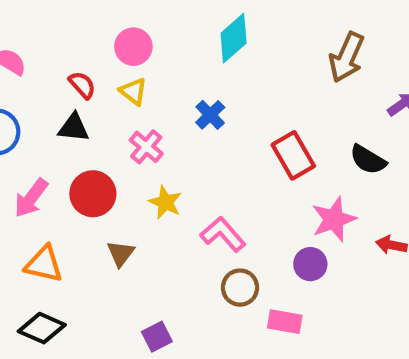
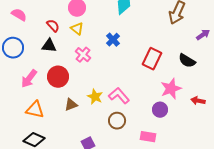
red rectangle: (293, 155) -> (152, 59), turned 55
yellow star: (165, 202) -> (95, 97), moved
brown triangle: (121, 253) -> (71, 105), turned 32
brown circle: (240, 288) -> (117, 121), moved

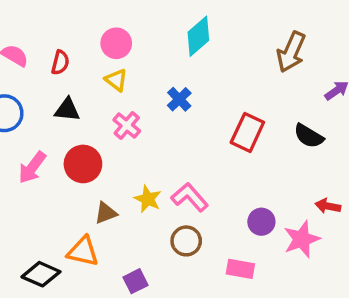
red semicircle: (53, 26) -> (60, 63), moved, turned 56
pink star: (171, 89) -> (302, 239), moved
orange triangle: (35, 110) -> (83, 251), moved

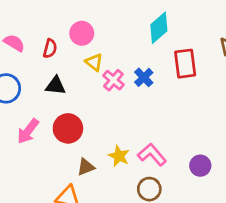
pink circle: (116, 43) -> (82, 33), moved
pink cross: (127, 125) -> (113, 80), moved
red rectangle: (247, 132) -> (185, 64), moved, turned -32
purple circle: (261, 222) -> (200, 166), moved

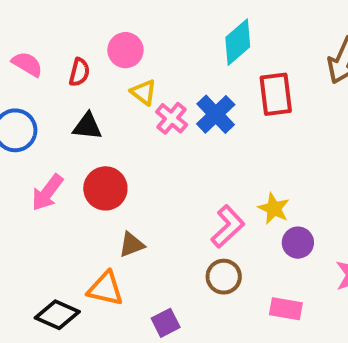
blue cross: (144, 77) -> (216, 114), size x1.4
pink L-shape: (152, 155) -> (228, 227), turned 88
yellow star: (119, 156) -> (274, 208), moved

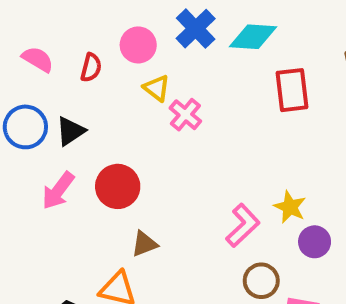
cyan diamond: (238, 42) -> (253, 37), turned 45
blue cross: (216, 114) -> (196, 29), moved
black triangle: (87, 126) -> (71, 131), moved, turned -40
brown circle: (224, 277) -> (261, 281), moved

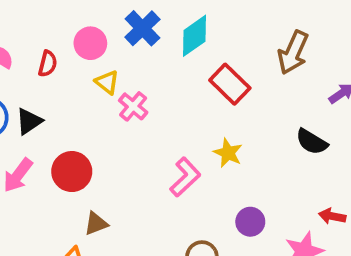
cyan diamond: (253, 37) -> (195, 36), turned -39
red rectangle: (292, 90) -> (230, 84), turned -39
yellow star: (290, 207) -> (228, 153), moved
pink L-shape: (243, 225) -> (185, 177), moved

